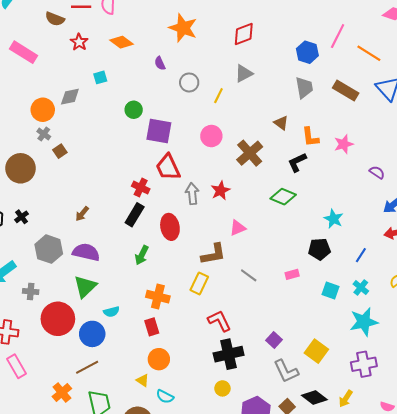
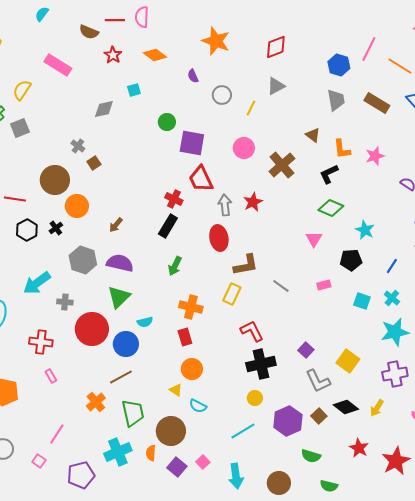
orange circle: (43, 110) -> (77, 206), moved
green diamond: (283, 197) -> (331, 208), moved
red ellipse: (170, 227) -> (219, 238), moved
pink triangle: (238, 228) -> (314, 239), moved, turned -36
pink rectangle: (16, 366) -> (51, 376), size x0.6

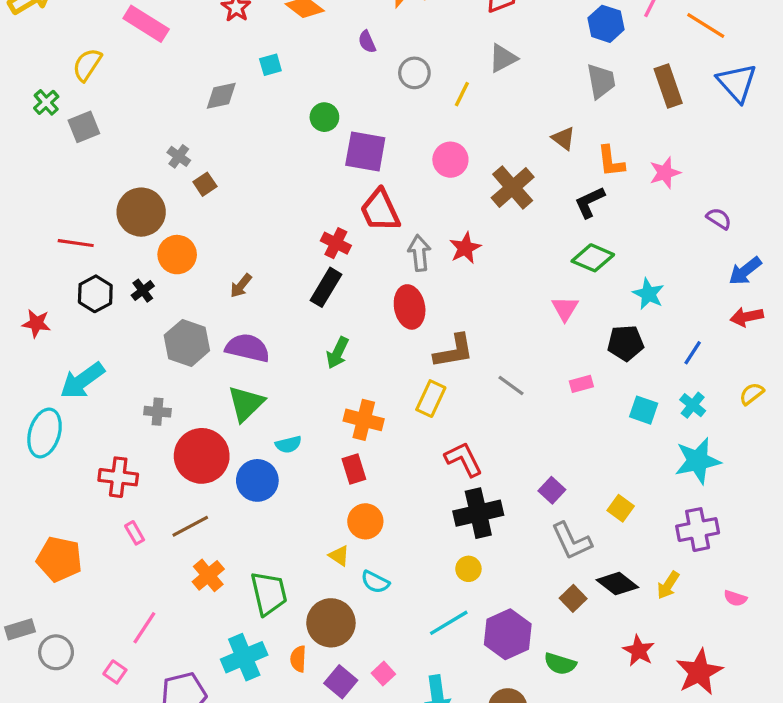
brown rectangle: (377, 103) -> (668, 86), turned 40
cyan arrow: (37, 283) -> (82, 381), moved
yellow square: (348, 361) -> (621, 508), size x0.7
brown line: (121, 377) -> (190, 526), moved
purple hexagon: (288, 421) -> (508, 634), moved

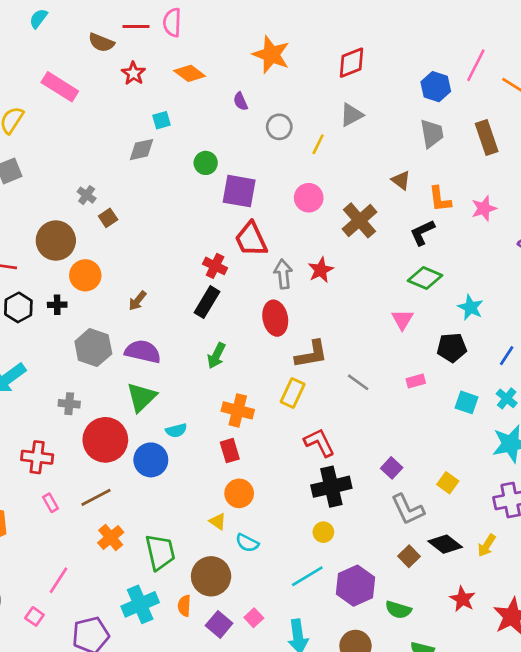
gray diamond: (221, 96) -> (141, 150), moved
black cross: (143, 291) -> (57, 305), turned 36

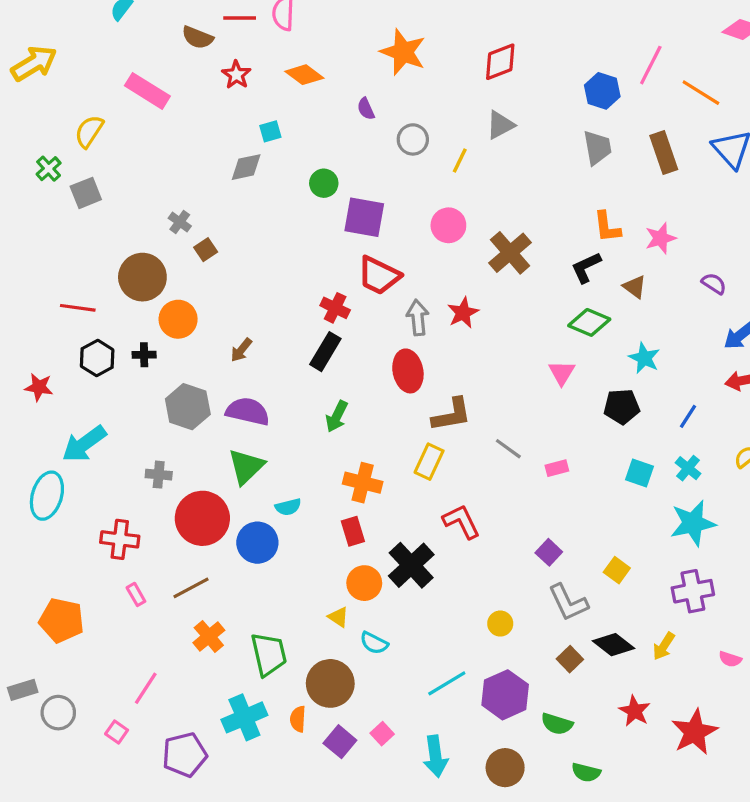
brown triangle: (401, 180) -> (635, 287), moved
red trapezoid: (251, 239) -> (379, 275), turned -39
pink rectangle: (416, 381) -> (557, 468), moved
black cross: (331, 487) -> (411, 565), moved, turned -30
yellow circle: (323, 532) -> (500, 624), moved

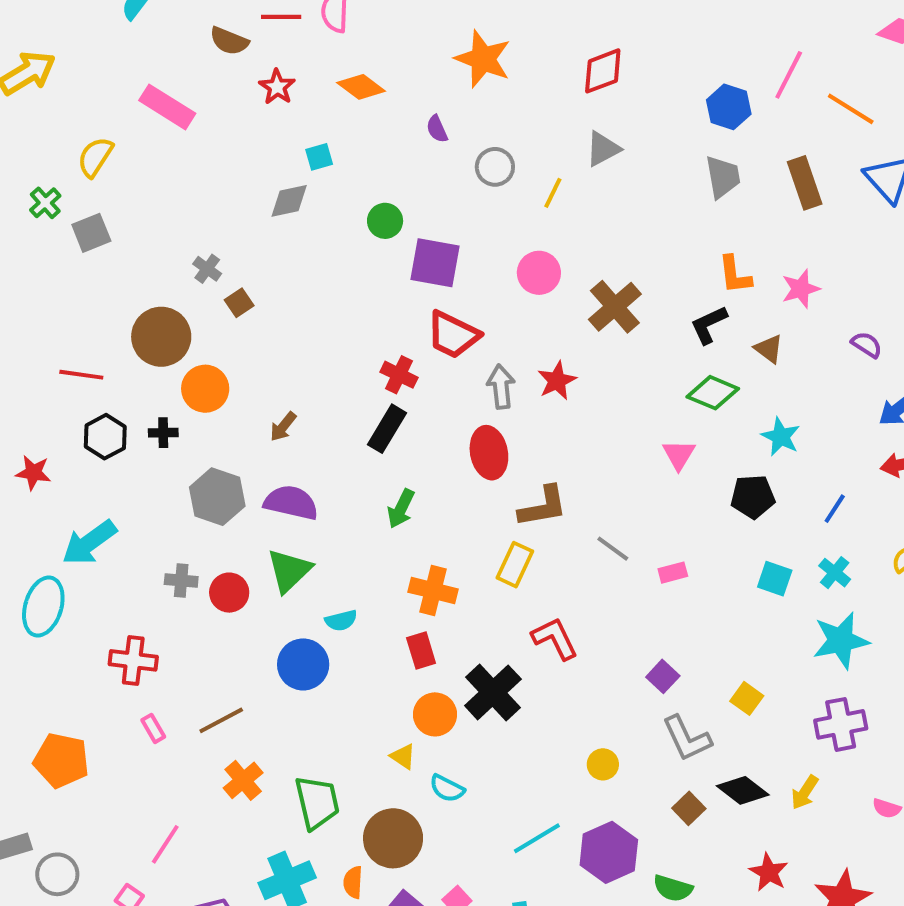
red circle: (202, 518) -> (229, 593), moved, size x0.6

